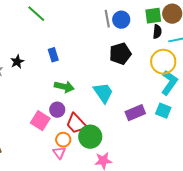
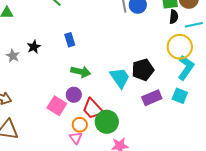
black pentagon: (120, 54) -> (143, 70), moved

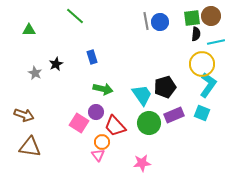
green circle: (107, 122) -> (149, 123), moved

